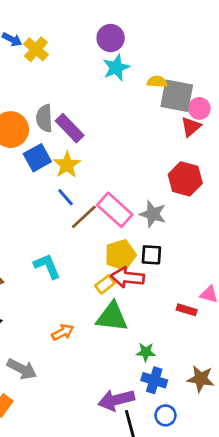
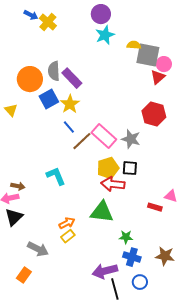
yellow rectangle: (105, 284) -> (68, 236), moved

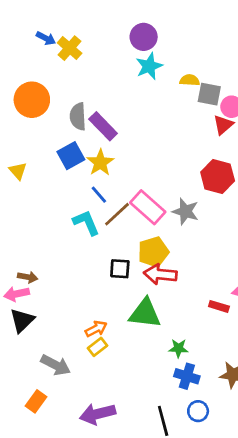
gray square: (148, 55) -> (209, 94), size x0.7
orange circle: (30, 79) -> (32, 100), moved
black square: (130, 168) -> (120, 269), moved
cyan L-shape: (56, 176) -> (86, 223), moved
purple arrow: (105, 271) -> (97, 414), moved

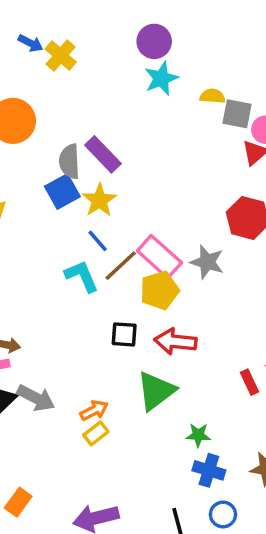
gray semicircle: (78, 116) -> (69, 161), moved
yellow pentagon: (153, 252) -> (159, 290), moved
red rectangle: (219, 306) -> (249, 382), turned 48
green triangle: (145, 313) -> (156, 391), turned -44
gray arrow: (56, 365) -> (36, 398), moved

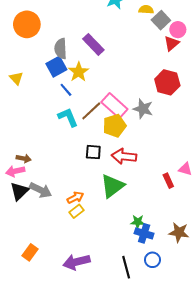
gray square: (237, 114) -> (161, 20), turned 36
purple rectangle: (103, 154) -> (93, 44), moved
blue line: (98, 241) -> (66, 90), moved
green star: (198, 435) -> (138, 222), moved

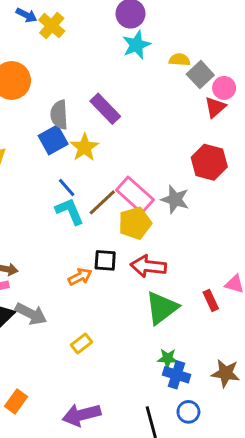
blue line: (66, 90) -> (67, 187), moved
green triangle: (112, 186) -> (162, 308), moved
orange arrow: (75, 198) -> (80, 277), moved

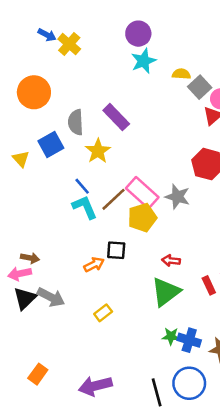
blue square: (53, 140) -> (51, 144), moved
red arrow: (148, 266) -> (171, 261), moved, size x0.6
yellow rectangle: (81, 344) -> (103, 313), moved
blue cross: (177, 375) -> (189, 340), moved
blue circle: (188, 412) -> (189, 383), size x1.6

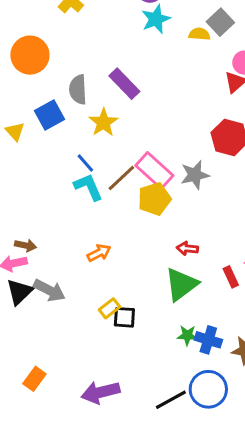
gray square: (200, 87) -> (220, 22), moved
gray star: (177, 197) -> (195, 175), turned -30
black square: (116, 250) -> (124, 317), moved
black line: (157, 392) -> (171, 400), turned 76

